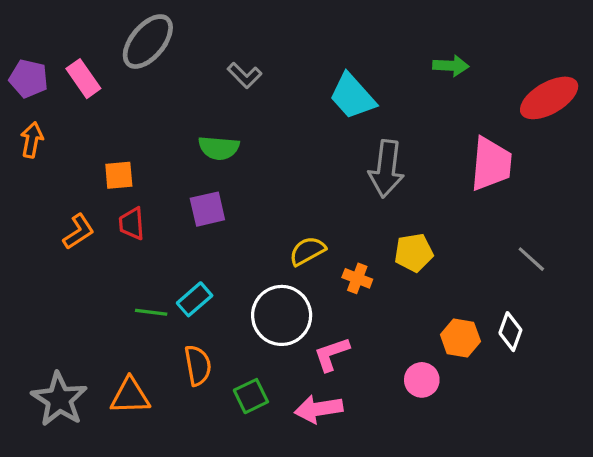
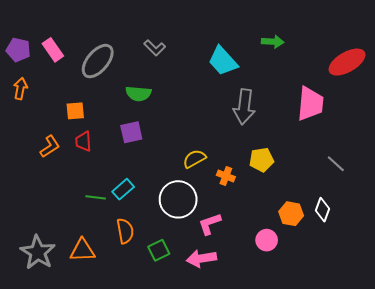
gray ellipse: (148, 42) -> (98, 61), moved
green arrow: (451, 66) -> (273, 42), moved

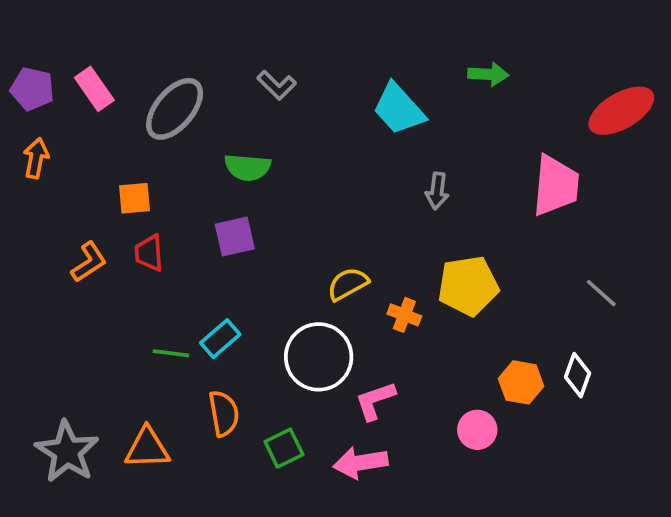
gray arrow: (244, 107) -> (437, 191), size x0.6
yellow pentagon: (262, 160) -> (468, 286), size x1.4

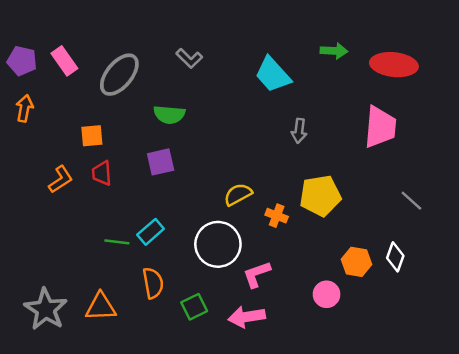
red ellipse: (621, 111) -> (394, 65), moved, turned 36

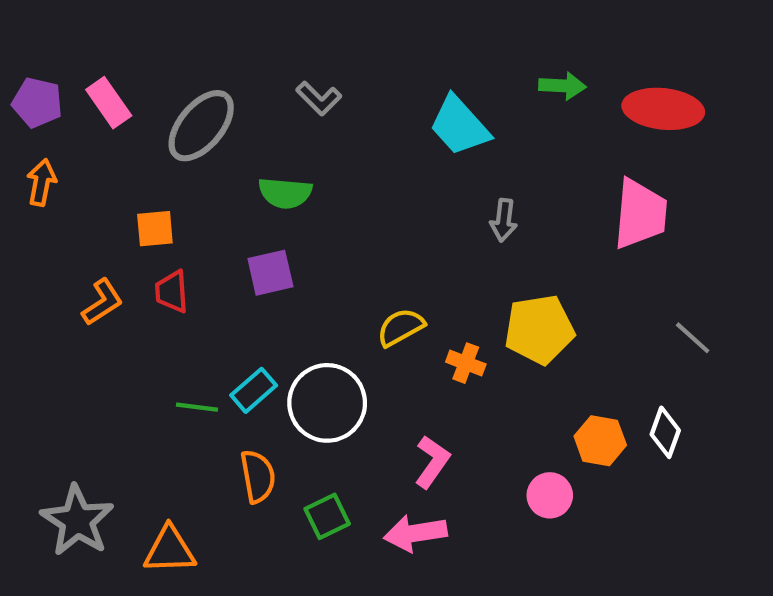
white circle: (218, 244) -> (327, 403), moved
pink L-shape: (257, 274) -> (432, 462), turned 144
orange triangle: (101, 307) -> (170, 550), moved

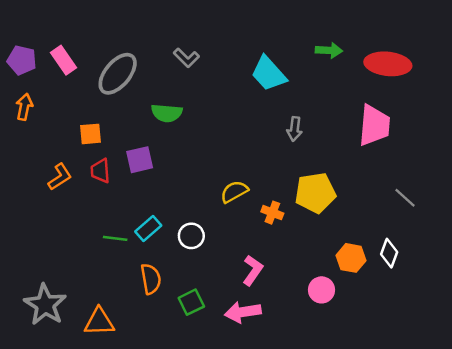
purple square: (270, 273) -> (140, 160), moved
white circle: (327, 403) -> (191, 236), size x0.6

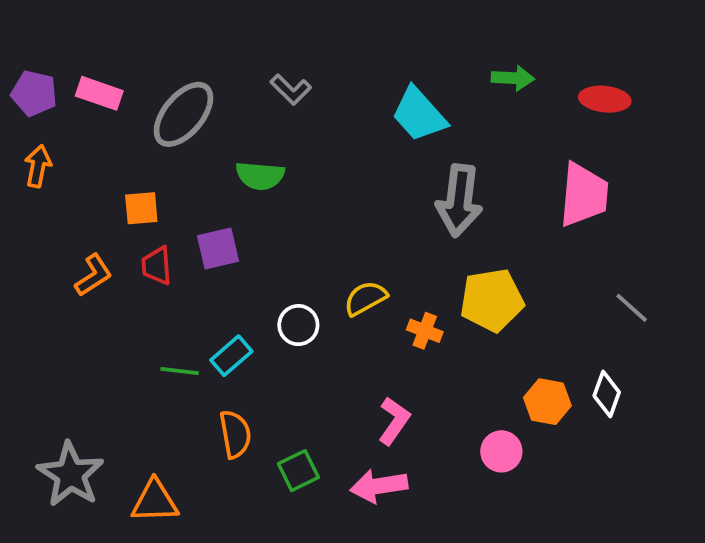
pink rectangle: (64, 60) -> (99, 93), turned -36
red ellipse: (388, 64) -> (605, 99), size x0.7
gray arrow: (294, 129) -> (459, 201), size x1.8
white circle: (191, 236) -> (298, 325), moved

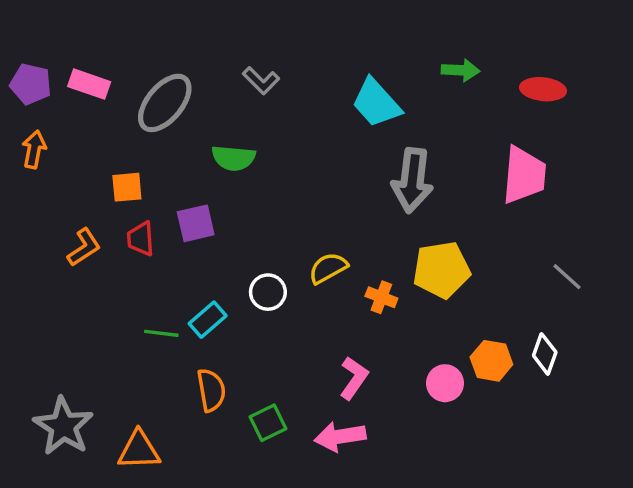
pink circle: (501, 451) -> (445, 383), moved

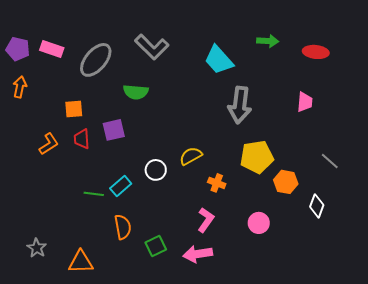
gray L-shape: (261, 81) -> (152, 47), size x1.6
pink trapezoid: (524, 175) -> (305, 102), size x0.6
orange cross: (381, 297) -> (217, 183), moved
orange hexagon: (491, 361) -> (286, 182), moved
gray star: (63, 426) -> (37, 248), size x0.6

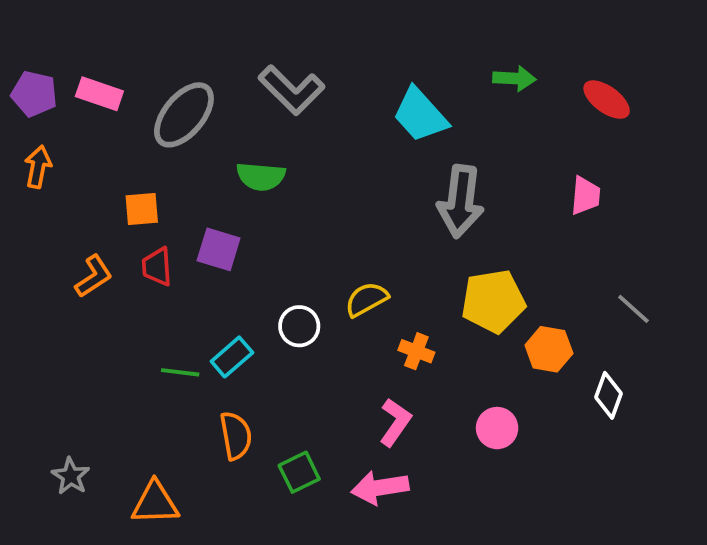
red ellipse: (316, 52) -> (607, 100), turned 30
purple square: (114, 130) -> (219, 249), turned 30

